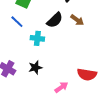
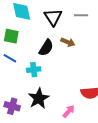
black star: (35, 67) -> (39, 98), size x1.5

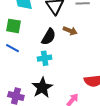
cyan cross: (34, 70) -> (45, 58), moved

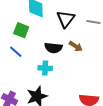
black semicircle: (49, 37) -> (53, 48), turned 54

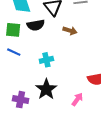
black semicircle: (53, 48) -> (36, 25), moved

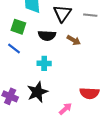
black semicircle: (36, 25) -> (47, 35), moved

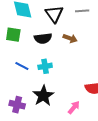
blue line: (14, 49) -> (22, 66), moved

